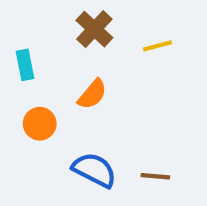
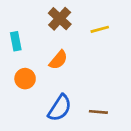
blue semicircle: (94, 170) -> (60, 108), turned 96

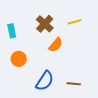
brown cross: (60, 19) -> (45, 24), moved
orange semicircle: (58, 60) -> (56, 45), moved

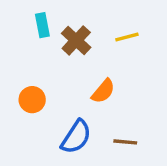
cyan rectangle: (12, 31) -> (42, 25), moved
orange semicircle: (56, 45) -> (103, 91), moved

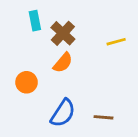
yellow line: (127, 37) -> (116, 42), moved
orange semicircle: (103, 91) -> (63, 63), moved

